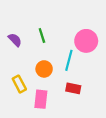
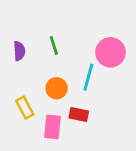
purple semicircle: (15, 40) -> (19, 51), turned 40
red rectangle: (73, 88) -> (79, 114), moved

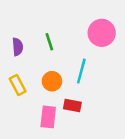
pink circle: (110, 52) -> (102, 33), moved
yellow rectangle: (25, 108) -> (18, 85), moved

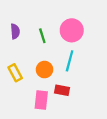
pink circle: (102, 33) -> (72, 30), moved
purple semicircle: (18, 47) -> (15, 31), moved

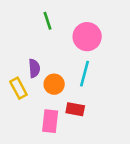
purple semicircle: (15, 31) -> (34, 68), moved
green line: (42, 36) -> (47, 21), moved

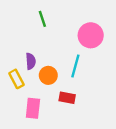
pink circle: (87, 37) -> (91, 35), moved
pink rectangle: (50, 121) -> (33, 108), moved

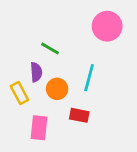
green line: (42, 19) -> (50, 48), moved, turned -42
pink circle: (91, 35) -> (107, 26), moved

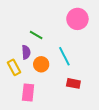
cyan line: (89, 78) -> (64, 56), turned -42
red rectangle: (79, 115) -> (73, 83), moved

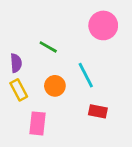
purple semicircle: (26, 52) -> (16, 63), moved

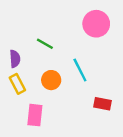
red rectangle: (98, 111) -> (102, 104), moved

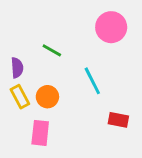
orange circle: (51, 80) -> (47, 97), moved

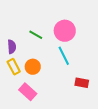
pink circle: (111, 27) -> (65, 31), moved
pink rectangle: (40, 133) -> (28, 92), turned -54

